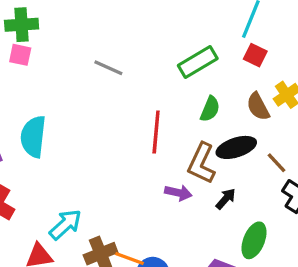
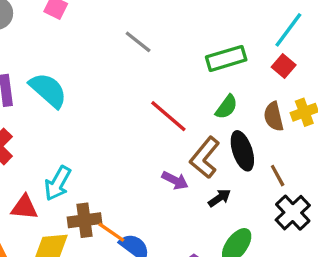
red line: (156, 132) -> (168, 116), turned -69
cyan semicircle: (33, 137) -> (48, 90), turned 111
black ellipse: (236, 147) -> (242, 151), turned 75
cyan arrow: (65, 225) -> (58, 183), turned 148

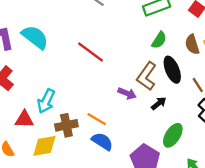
red line: (168, 116) -> (90, 52), moved
orange line: (111, 232) -> (97, 119), moved

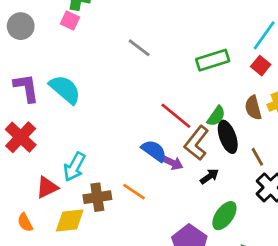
green semicircle: (159, 40) -> (216, 116), moved
red line: (90, 52) -> (176, 116), moved
red triangle: (24, 119) -> (47, 187), turned -30
blue semicircle: (102, 141) -> (154, 151), moved

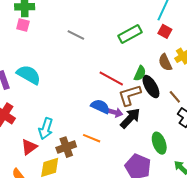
brown L-shape: (196, 143) -> (130, 95), turned 45
black arrow: (209, 176) -> (130, 118), moved, size x1.6
green ellipse: (224, 216) -> (159, 143), turned -45

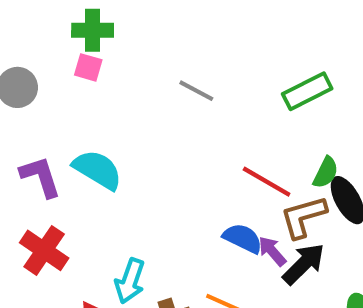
purple arrow: (115, 112) -> (272, 251), turned -147

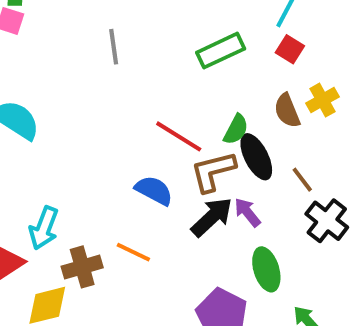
gray line: (196, 91) -> (114, 47), turned 52
purple arrow: (272, 251) -> (247, 212), moved

